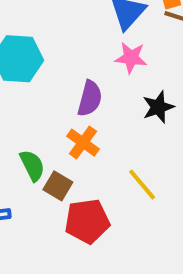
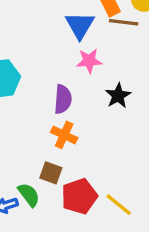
green semicircle: (32, 165) -> (29, 195), moved
yellow line: (142, 185) -> (119, 205), moved

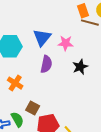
blue triangle: (80, 25) -> (42, 38), moved
orange cross: (64, 135) -> (15, 83), moved

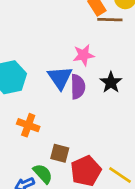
blue triangle: (42, 38) -> (60, 78), moved
purple semicircle: (46, 64) -> (78, 87), moved

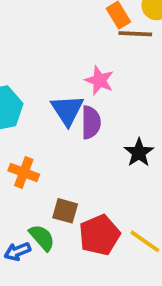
pink star: (84, 55) -> (99, 80), turned 30
black star: (111, 82) -> (139, 153), moved

